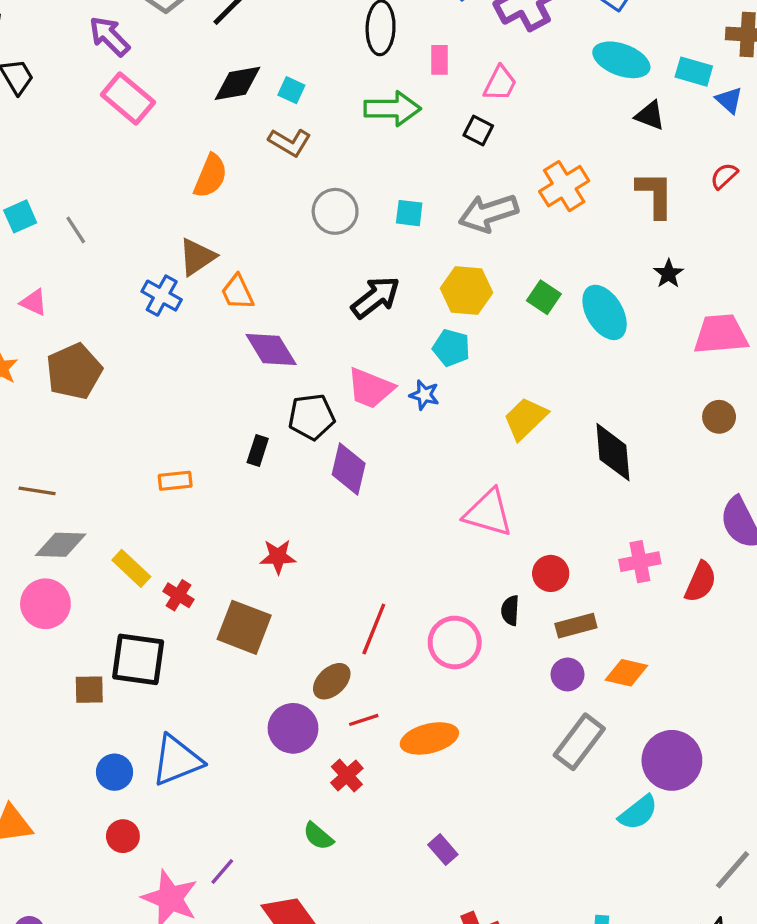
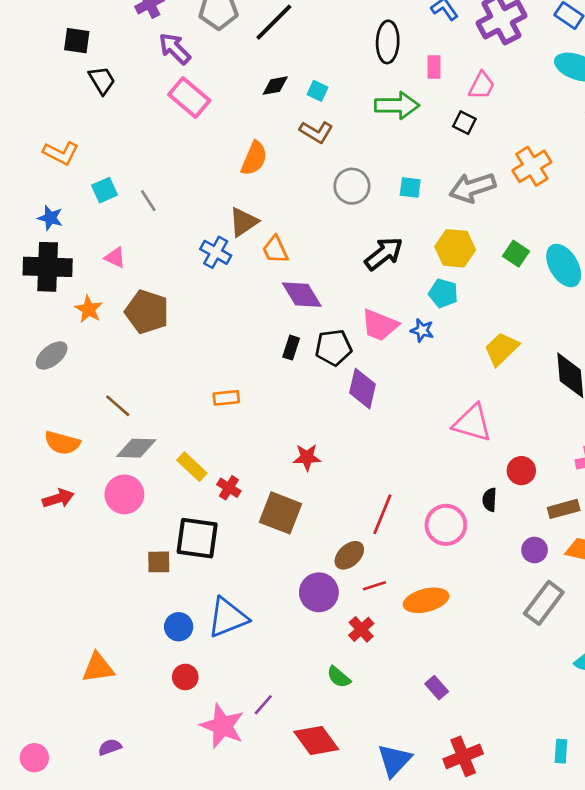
black diamond: (237, 83) -> (275, 86), size x0.7
brown pentagon: (74, 371) -> (147, 312), turned -30
black rectangle: (258, 450) -> (291, 348), moved
brown line: (37, 491) -> (118, 406), turned 32
brown rectangle: (576, 626) -> (564, 509), moved

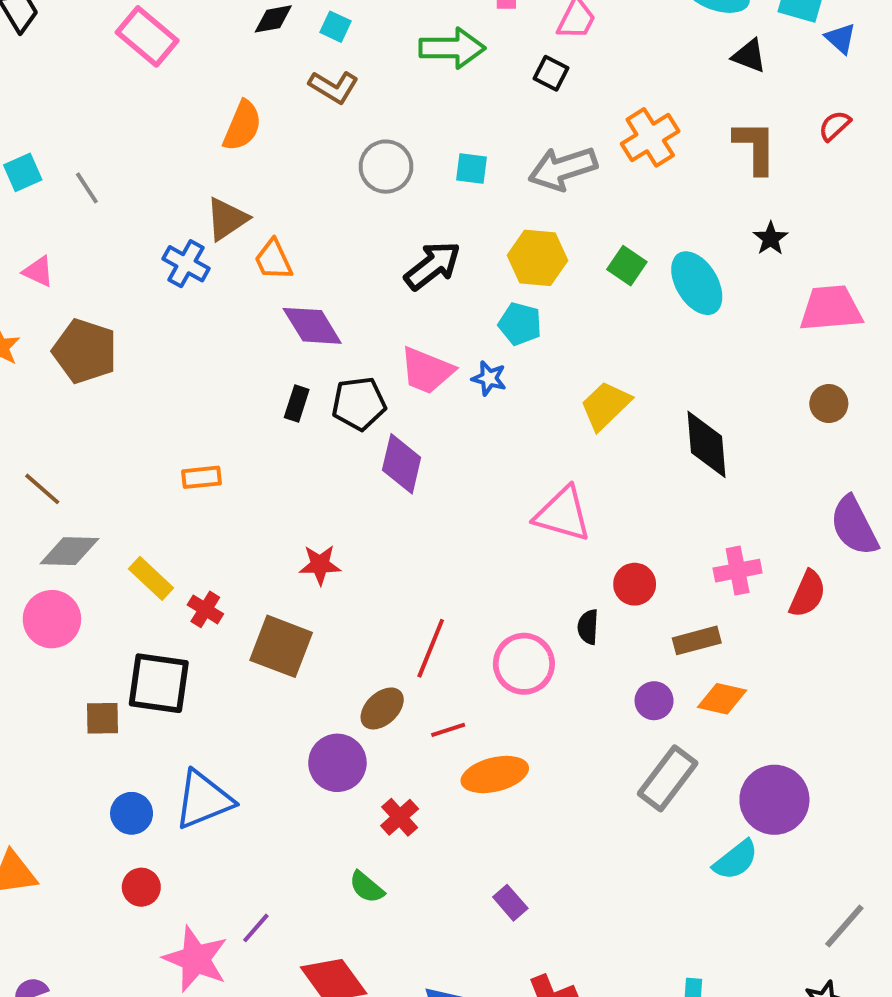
red line: (374, 586) -> (448, 730), moved

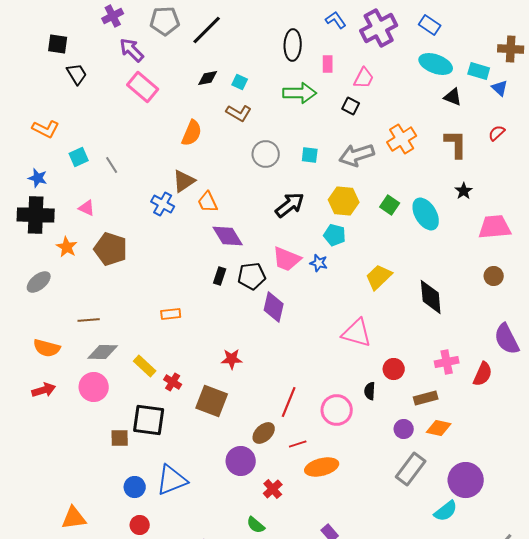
brown line: (42, 489) -> (89, 320), turned -45

